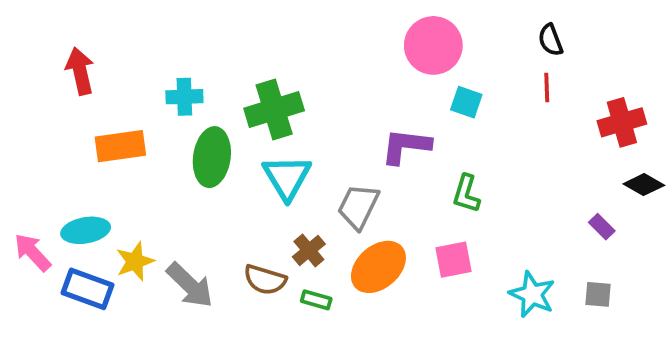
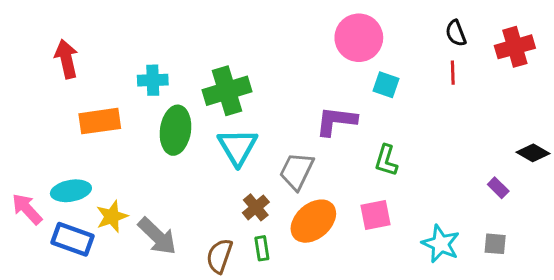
red cross: (622, 122) -> (515, 47), moved
brown semicircle: (265, 280) -> (219, 256), moved, turned 92
green rectangle: (316, 300) -> (262, 248), turned 65

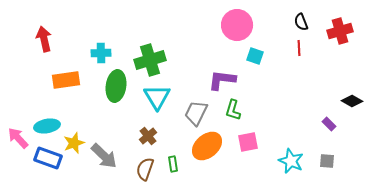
green L-shape: (386, 160) -> (233, 110), moved
brown cross: (256, 207) -> (148, 136), moved

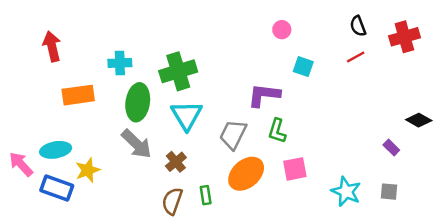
pink circle: (237, 25) -> (282, 30), size x0.5
red line: (299, 48) -> (356, 57), turned 63
gray arrow: (104, 156) -> (137, 144), moved

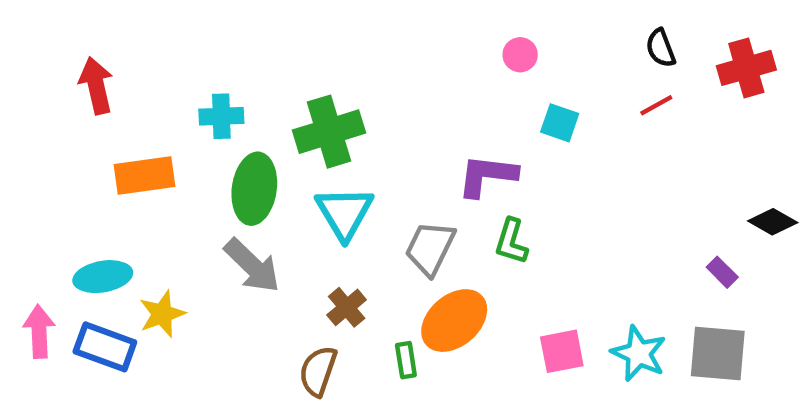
brown cross: (176, 162) -> (347, 307), moved
pink arrow: (21, 164) -> (39, 332), moved, turned 40
pink square: (295, 169) -> (562, 351), moved
gray square: (389, 192) -> (718, 353), size x1.8
green rectangle: (206, 195) -> (406, 360), moved

